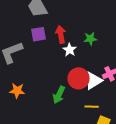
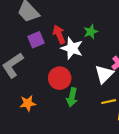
white star: (70, 50) -> (72, 48), size x1.5
red circle: (79, 78) -> (60, 78), moved

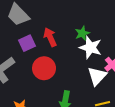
white star: (72, 48) -> (90, 47), moved
red circle: (60, 78) -> (44, 68), moved

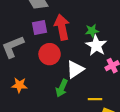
red arrow: (50, 37) -> (62, 27), size x1.4
white triangle: (97, 76) -> (75, 69), moved

